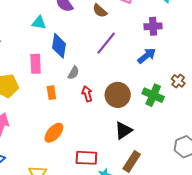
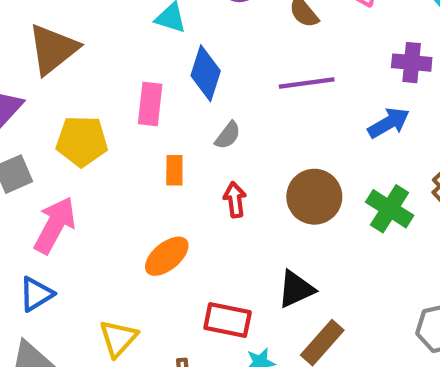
purple line: (106, 43) -> (307, 83), turned 35
red arrow: (87, 94) -> (235, 200), moved
black triangle: (123, 130) -> (296, 289), moved

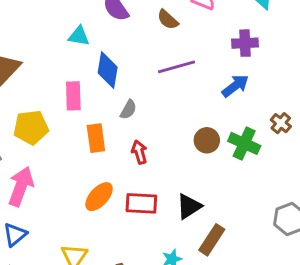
orange rectangle: (174, 170) -> (96, 138), size x1.4
brown circle: (314, 197) -> (207, 140), moved, size x0.7
red rectangle: (228, 320) -> (141, 203), moved

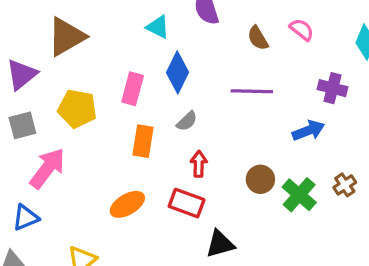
red arrow: (139, 152) -> (199, 164), moved
red rectangle: (141, 203) -> (187, 203), moved

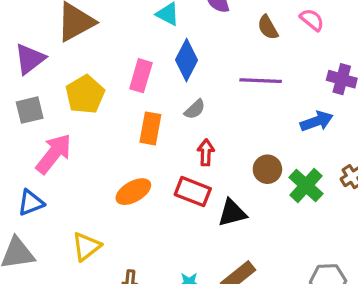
yellow pentagon: (77, 109) -> (85, 94), turned 30
black triangle: (220, 244) -> (232, 213), moved

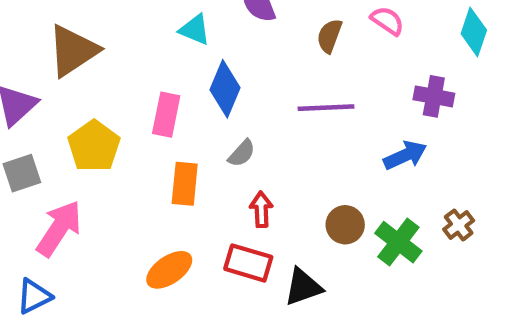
brown semicircle: (268, 27) -> (329, 36), turned 55

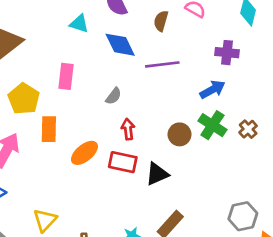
blue diamond: (225, 89) -> (120, 45), moved, turned -44
orange rectangle: (185, 184) -> (49, 129), moved
green cross: (398, 242) -> (212, 125), moved
orange ellipse: (169, 270) -> (84, 153), moved

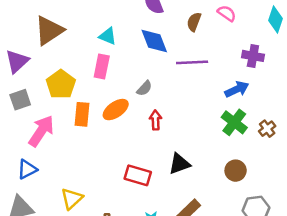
cyan triangle: (79, 24) -> (108, 36), moved
brown circle: (179, 134) -> (236, 171), moved
orange ellipse: (84, 153) -> (116, 110), moved
red rectangle: (123, 162) -> (138, 175), moved

